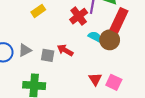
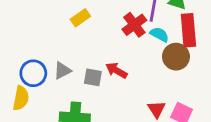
red rectangle: (119, 20) -> (188, 30), turned -30
cyan semicircle: (95, 37) -> (159, 34), moved

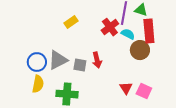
gray triangle: (62, 70) -> (58, 60), size x1.5
red arrow: (116, 70) -> (97, 60), turned -133
yellow semicircle: (21, 98) -> (38, 84), moved

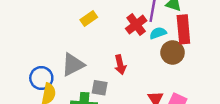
cyan semicircle: (128, 34) -> (158, 33), turned -48
blue circle: (37, 62) -> (41, 78), moved
gray square: (80, 65) -> (100, 88), moved

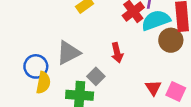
cyan semicircle: (158, 33) -> (156, 20), size x1.6
gray square: (100, 88) -> (96, 76), turned 35

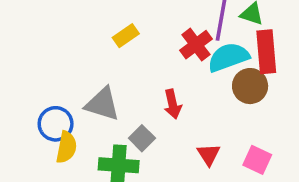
gray triangle: (68, 53) -> (102, 104), turned 44
red triangle: (153, 88) -> (209, 154), moved

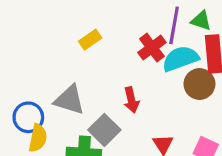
gray square: (142, 138) -> (104, 130), size x1.4

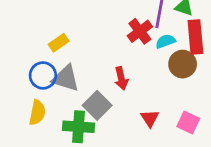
yellow rectangle: (90, 40) -> (59, 43), moved
cyan semicircle: (180, 59) -> (165, 41), size x0.6
blue circle: (28, 117) -> (43, 75), moved

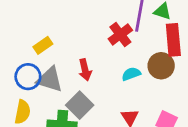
cyan semicircle: (165, 41) -> (131, 74), moved
red arrow: (121, 78) -> (85, 70), moved

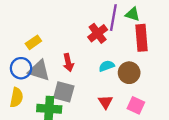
brown circle: (161, 66) -> (129, 73), moved
gray square: (80, 105) -> (64, 92), turned -30

